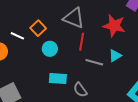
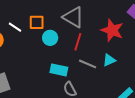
orange square: (38, 28) -> (37, 22), turned 35
cyan circle: (50, 49) -> (50, 38), moved
cyan rectangle: (58, 79) -> (59, 70), moved

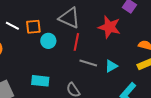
white line: (15, 27) -> (12, 26), moved
cyan triangle: (109, 60) -> (111, 66), moved
cyan rectangle: (59, 70) -> (40, 81), moved

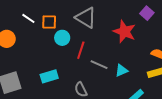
red line: (76, 42) -> (81, 50), moved
cyan rectangle: (40, 81) -> (49, 76), turned -30

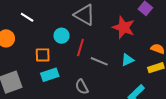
orange square: (49, 22) -> (43, 55), moved
cyan triangle: (122, 70) -> (128, 60), moved

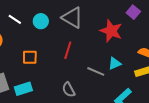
cyan circle: (62, 36) -> (41, 21), moved
gray line: (99, 61) -> (96, 71), moved
cyan rectangle: (50, 75) -> (23, 89), moved

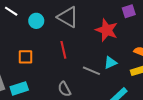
purple square: (133, 12) -> (129, 11), turned 32
white line: (15, 19) -> (11, 11), moved
red line: (68, 50) -> (63, 50), turned -30

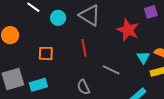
cyan triangle: (110, 63) -> (143, 57), moved, turned -40

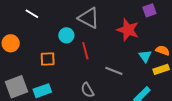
cyan circle: (58, 18) -> (66, 35), moved

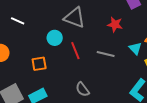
red star: (128, 30) -> (115, 24), size x0.7
gray line: (114, 71) -> (106, 54), moved

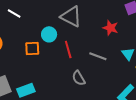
orange square: (39, 64) -> (32, 49), moved
gray semicircle: (83, 89) -> (79, 78), moved

